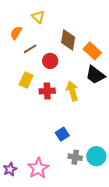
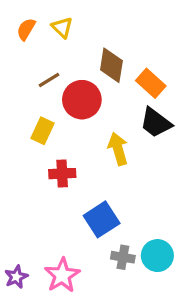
orange semicircle: (16, 33) -> (26, 29), moved
red circle: (50, 61) -> (82, 100), size x1.5
red cross: (47, 91) -> (62, 174), moved
blue square: (62, 134) -> (102, 219), size x1.5

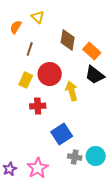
orange semicircle: (26, 29) -> (16, 27), moved
brown line: (49, 80) -> (30, 49), turned -40
red circle: (82, 100) -> (50, 74), moved

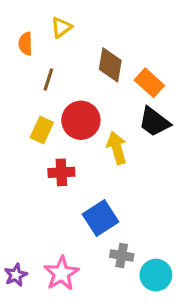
yellow triangle: (38, 17) -> (61, 27), turned 40
orange semicircle: (16, 27) -> (26, 44), turned -32
cyan circle: (96, 156) -> (156, 275), moved

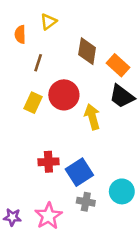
red cross: (61, 172) -> (48, 162), moved
gray cross: (122, 255) -> (86, 202), moved
purple star: (16, 275) -> (12, 217), turned 30
cyan circle: (156, 275) -> (122, 191), moved

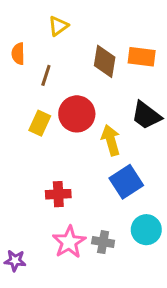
orange semicircle: (20, 34) -> (18, 54), moved
orange rectangle: (118, 65) -> (142, 57), moved, turned -35
blue square: (79, 172) -> (126, 182), moved
pink star: (48, 216) -> (69, 242), moved

